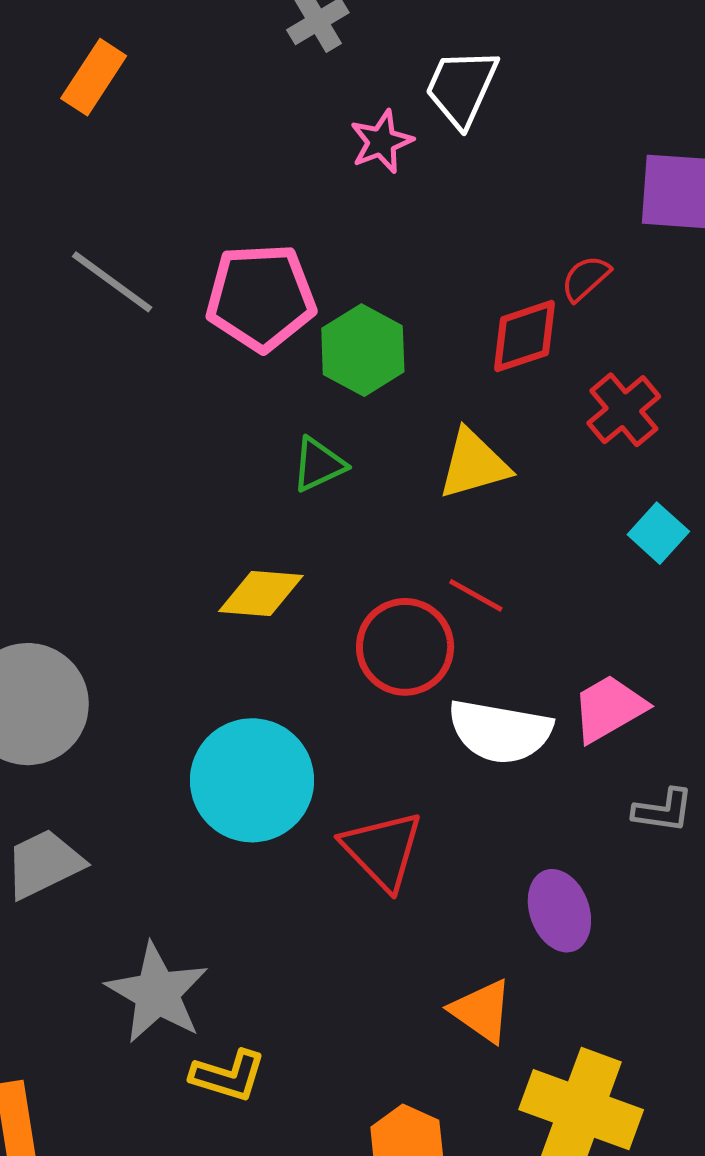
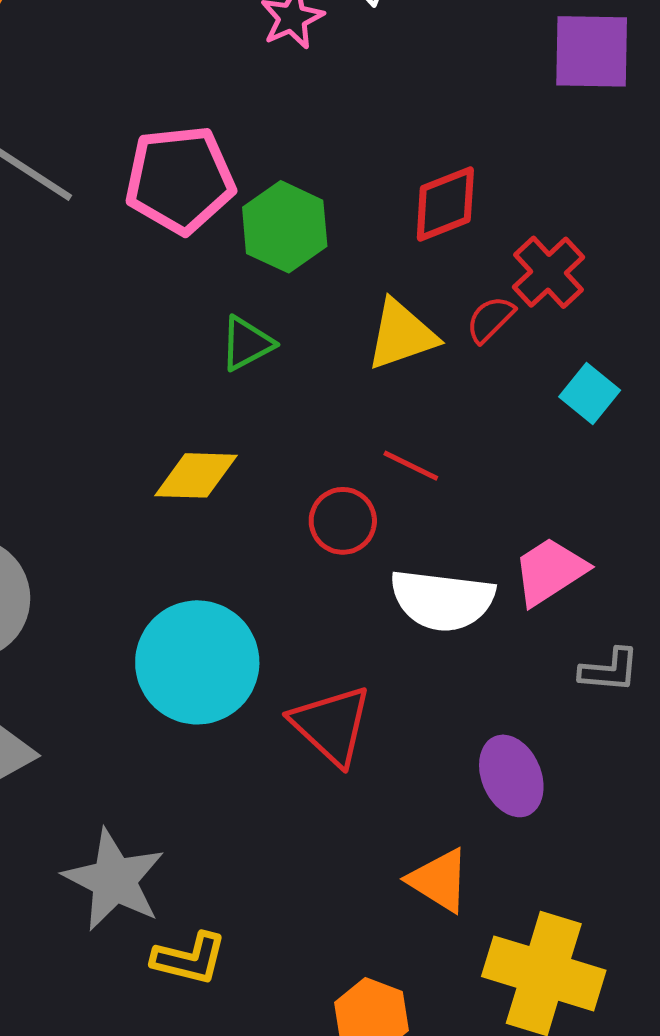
red semicircle: (586, 278) -> (490, 319), moved
red circle: (405, 647) -> (343, 521), size x0.7

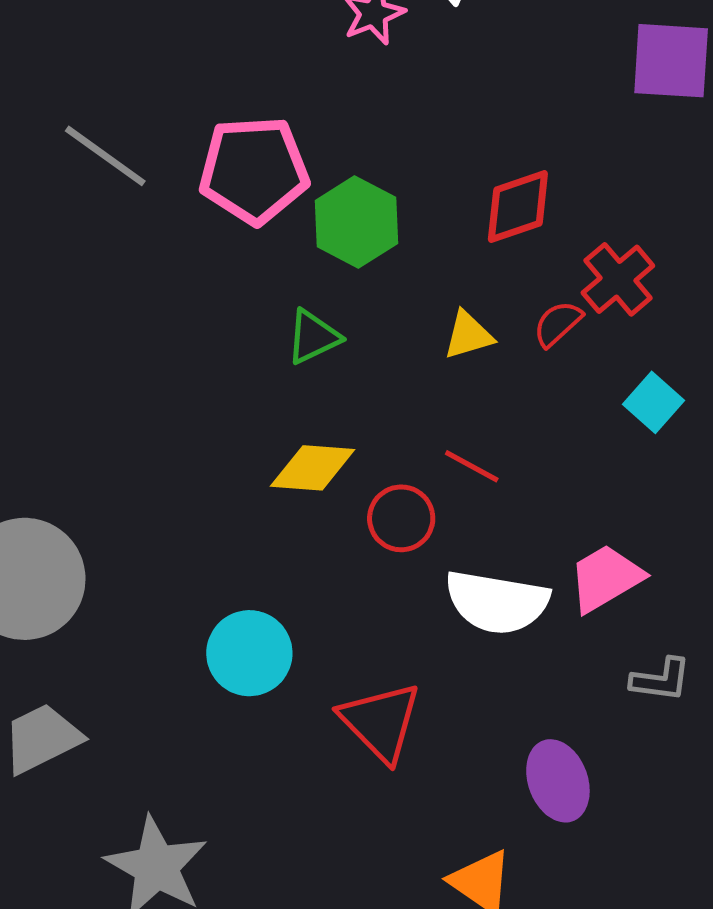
yellow triangle: (402, 335) -> (468, 335), size x0.7
yellow diamond: (196, 475) -> (313, 468), moved
cyan circle: (197, 662) -> (249, 653), size x0.7

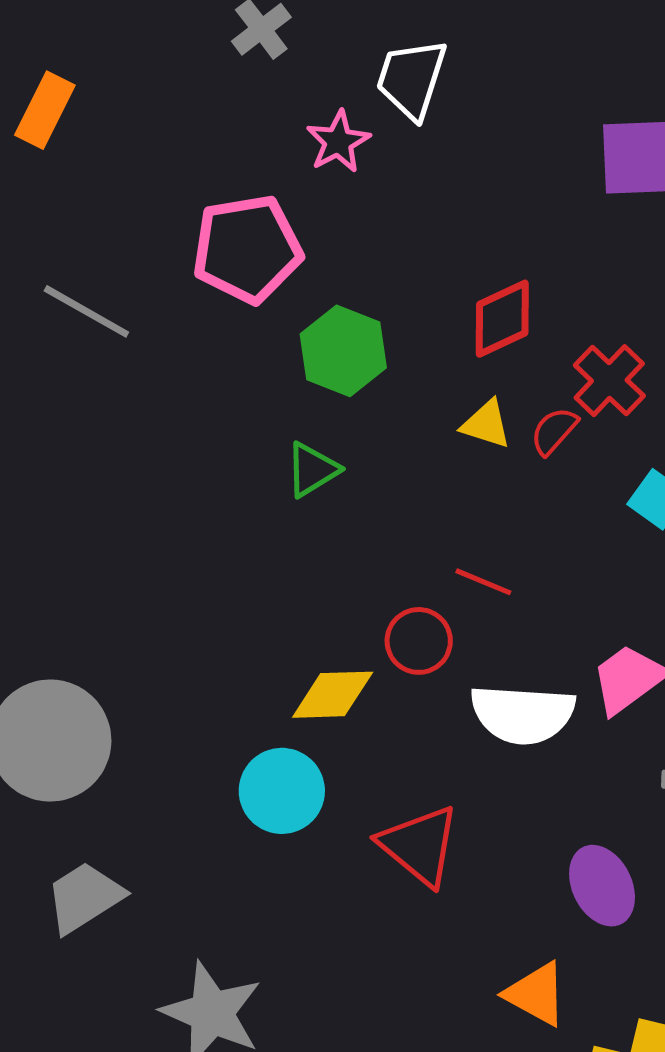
pink pentagon: (254, 170) -> (247, 249), moved
yellow triangle: (468, 335) -> (486, 424), moved, turned 40
yellow diamond: (313, 468) -> (333, 695), moved

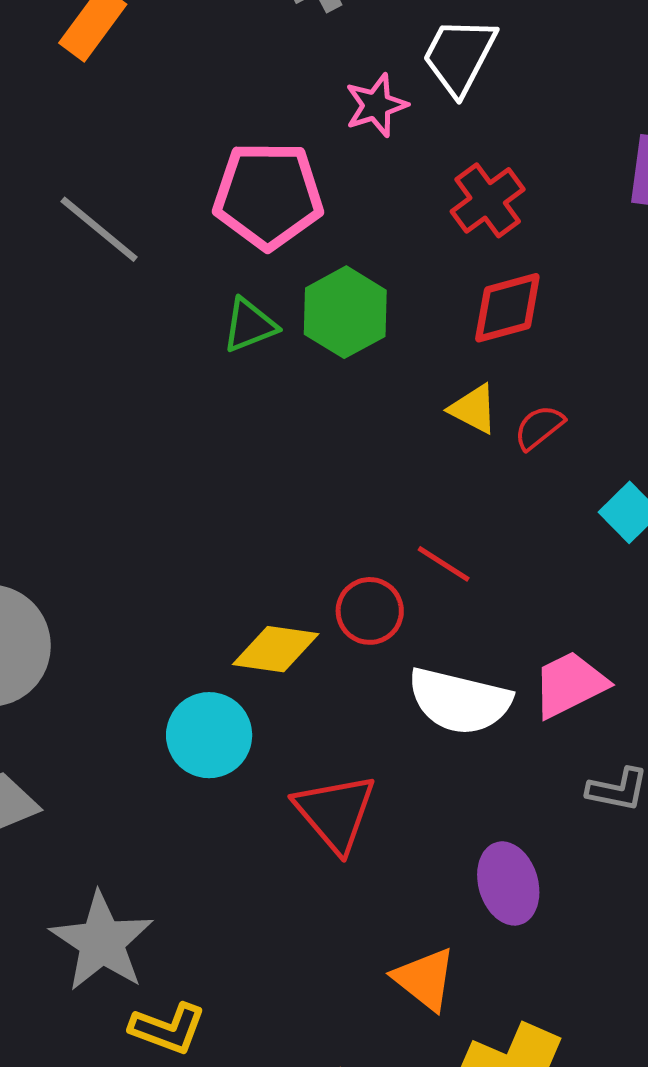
red cross: (609, 381) -> (488, 200), moved
green triangle: (312, 470) -> (250, 325), moved

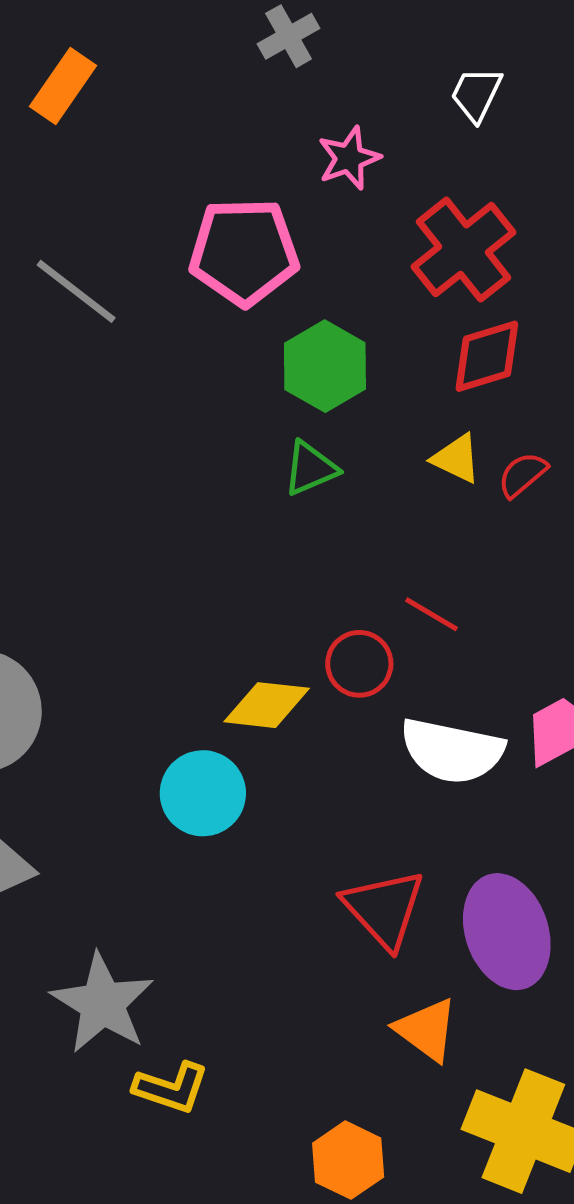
white trapezoid: (459, 56) -> (476, 94), moved, size x0.7
red cross: (488, 200) -> (464, 250), size x1.4
green triangle: (250, 325) -> (310, 468), moved
red triangle: (335, 813) -> (384, 909), moved
purple ellipse: (508, 883) -> (507, 932), size x1.4

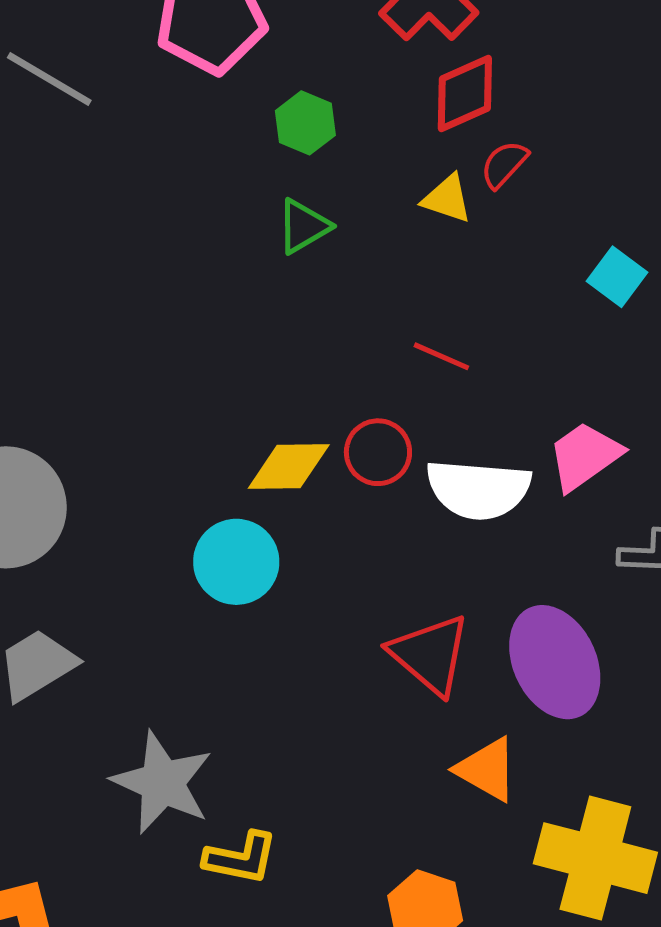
green hexagon: (325, 366) -> (305, 123), size x0.7
red semicircle: (522, 475) -> (504, 164), moved
red circle: (359, 664) -> (378, 452), moved

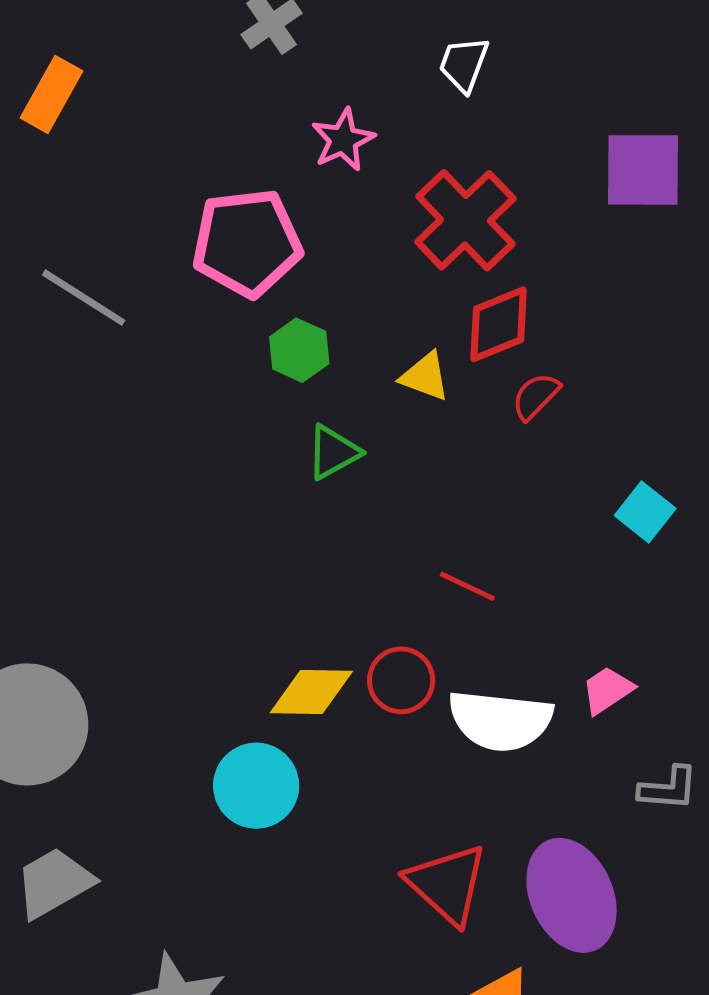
green hexagon: (305, 123) -> (299, 350), moved
yellow triangle: (447, 199) -> (425, 376), moved
pink trapezoid: (585, 456) -> (607, 690), size x0.7

